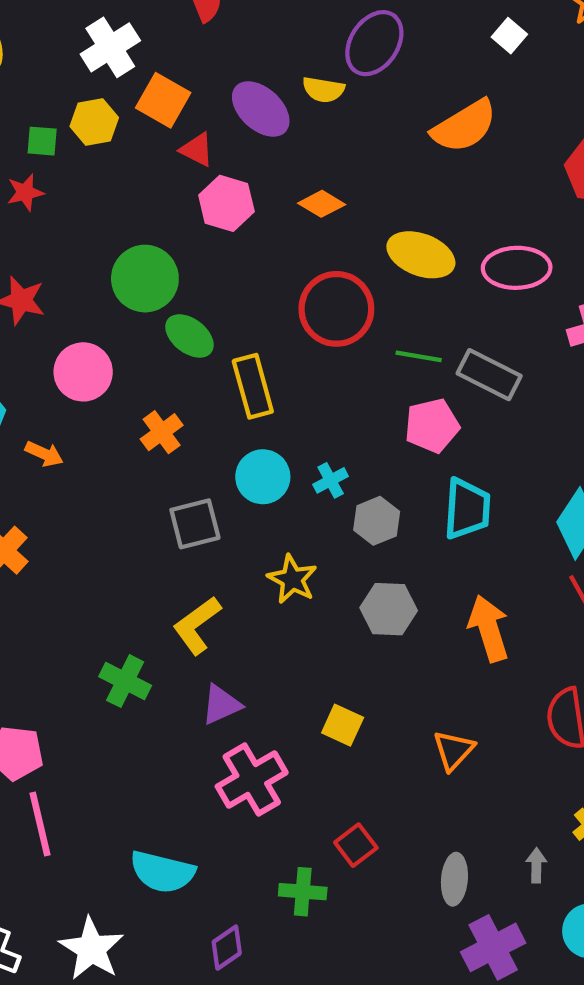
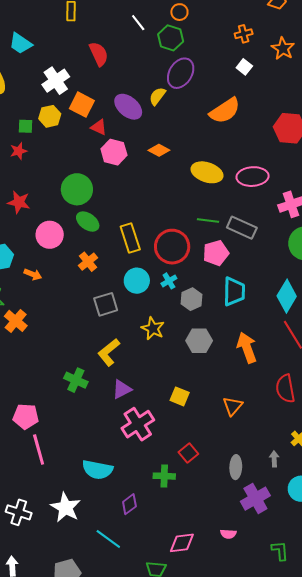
yellow semicircle: (323, 90) -> (157, 96), turned 120
red circle: (336, 309) -> (172, 247), moved
green ellipse: (189, 336) -> (88, 222), moved

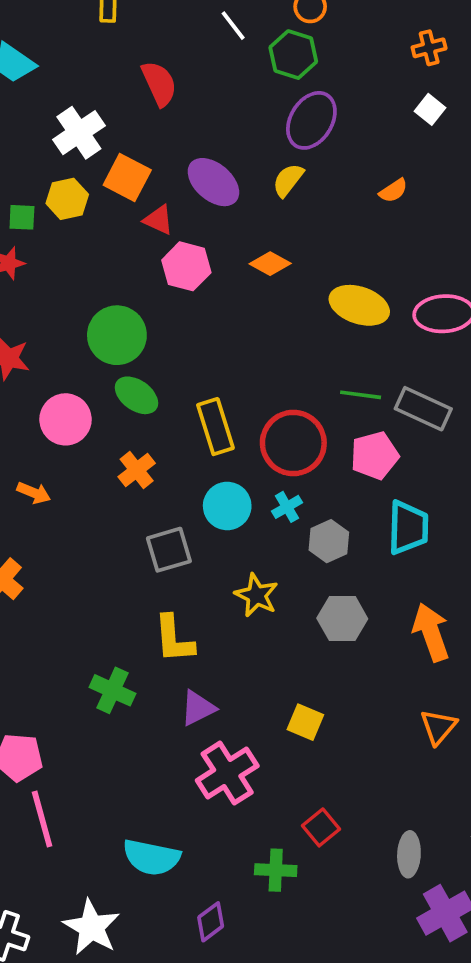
yellow semicircle: (157, 96) -> (288, 180), moved
orange semicircle: (225, 111) -> (393, 191), size x0.5
yellow L-shape: (109, 352) -> (174, 639), turned -56
orange triangle: (233, 406) -> (438, 727), moved

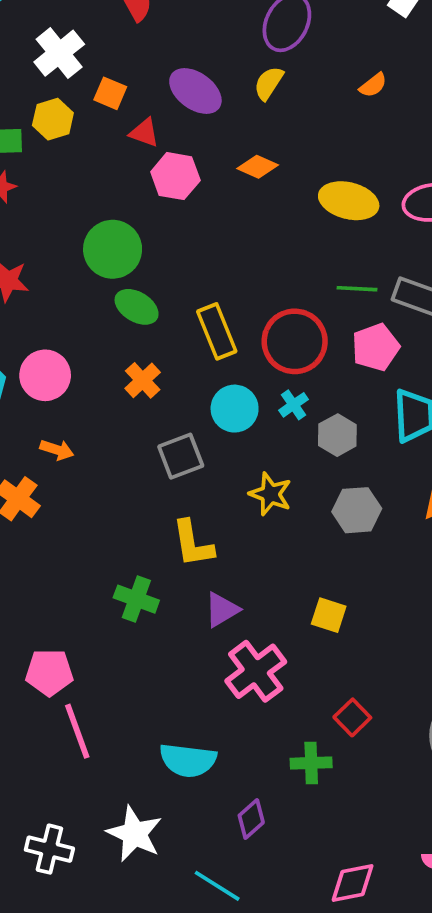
orange square: (127, 178) -> (110, 93), size x0.7
pink circle: (66, 419) -> (45, 375), moved
orange arrow: (34, 493) -> (57, 450), moved

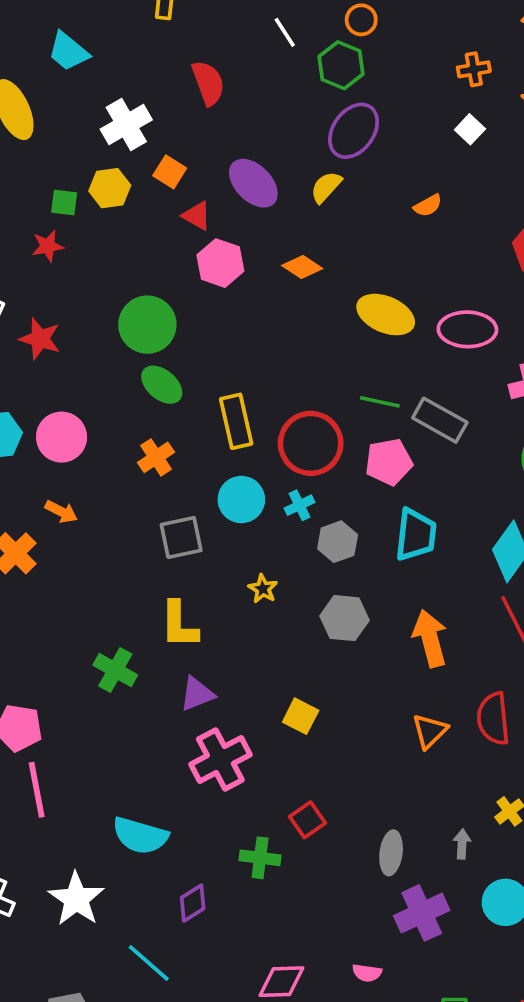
yellow star: (270, 494) -> (263, 589), size x0.7

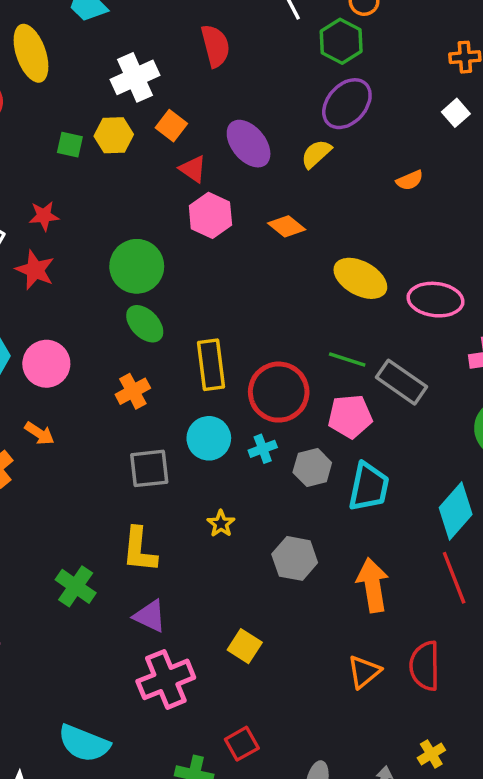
red star: (48, 246) -> (44, 216), moved
gray hexagon: (338, 542) -> (312, 468), moved
purple triangle: (197, 694) -> (150, 616), turned 42

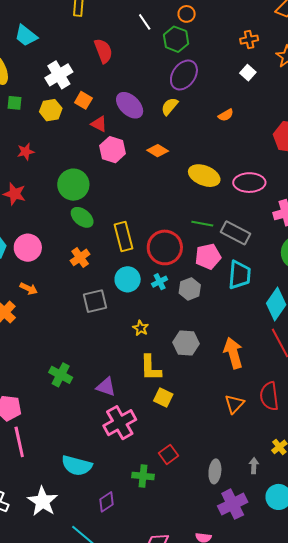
green square: (70, 145) -> (14, 103), moved
red star: (44, 216) -> (26, 152), moved
cyan trapezoid: (369, 487) -> (239, 275), moved
yellow L-shape: (139, 550) -> (151, 368), moved

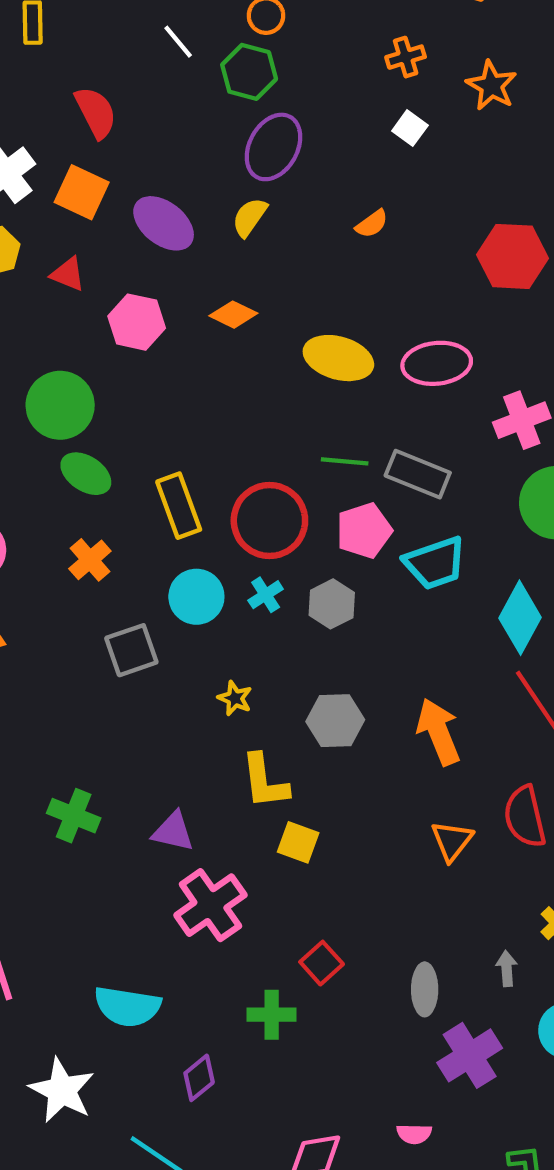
orange square: (83, 100) -> (82, 192), moved, size x1.4
red triangle: (99, 124) -> (68, 274), moved
cyan trapezoid: (239, 275) -> (435, 563), turned 72

